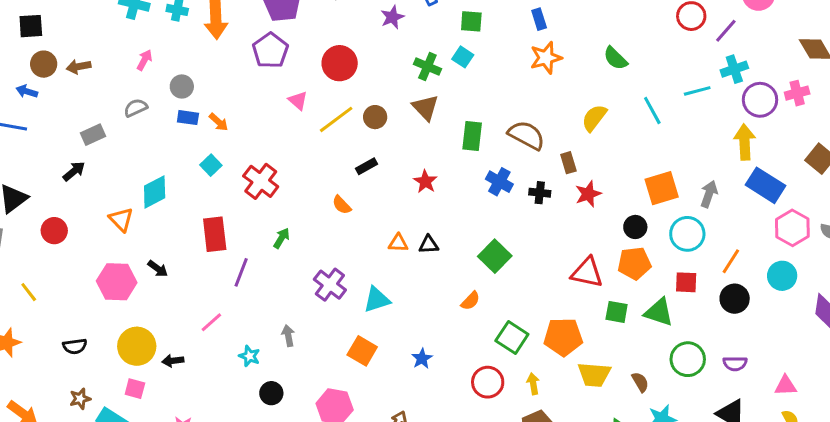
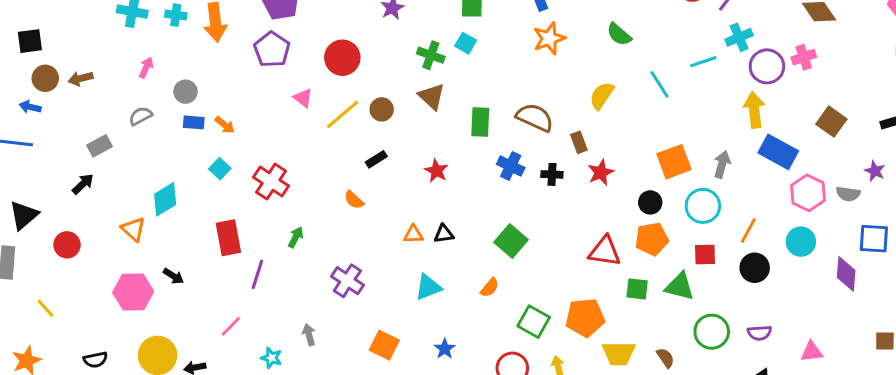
cyan triangle: (377, 300) -> (428, 287), moved

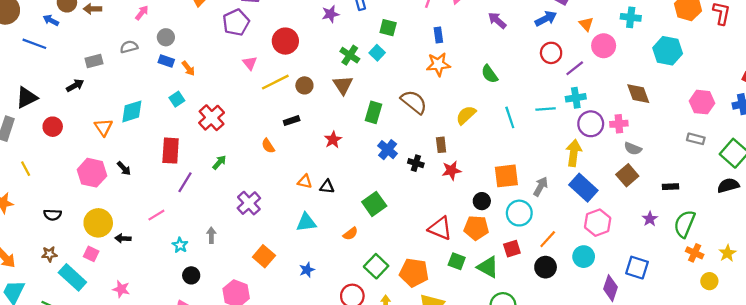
brown semicircle: (535, 117) -> (414, 102), moved
gray semicircle: (848, 194) -> (633, 149), moved
red square: (705, 255) -> (512, 249), turned -30

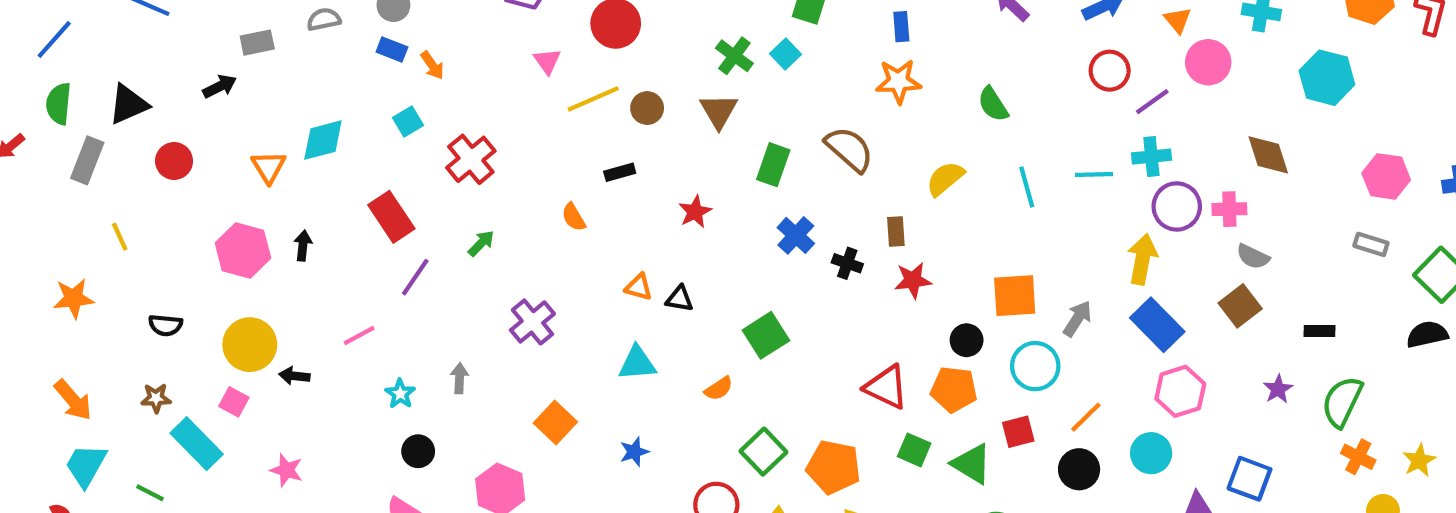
red rectangle: (171, 151) -> (391, 217), turned -40
black arrow: (124, 168) -> (303, 246), turned -133

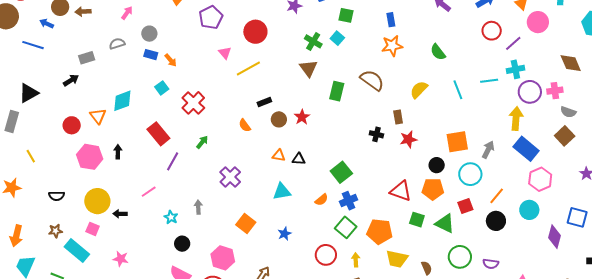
brown circle: (647, 108) -> (279, 119), moved
red circle: (174, 161) -> (72, 125), moved
blue cross: (796, 235) -> (349, 201), moved, turned 30
orange arrow: (73, 400) -> (16, 236), turned 60

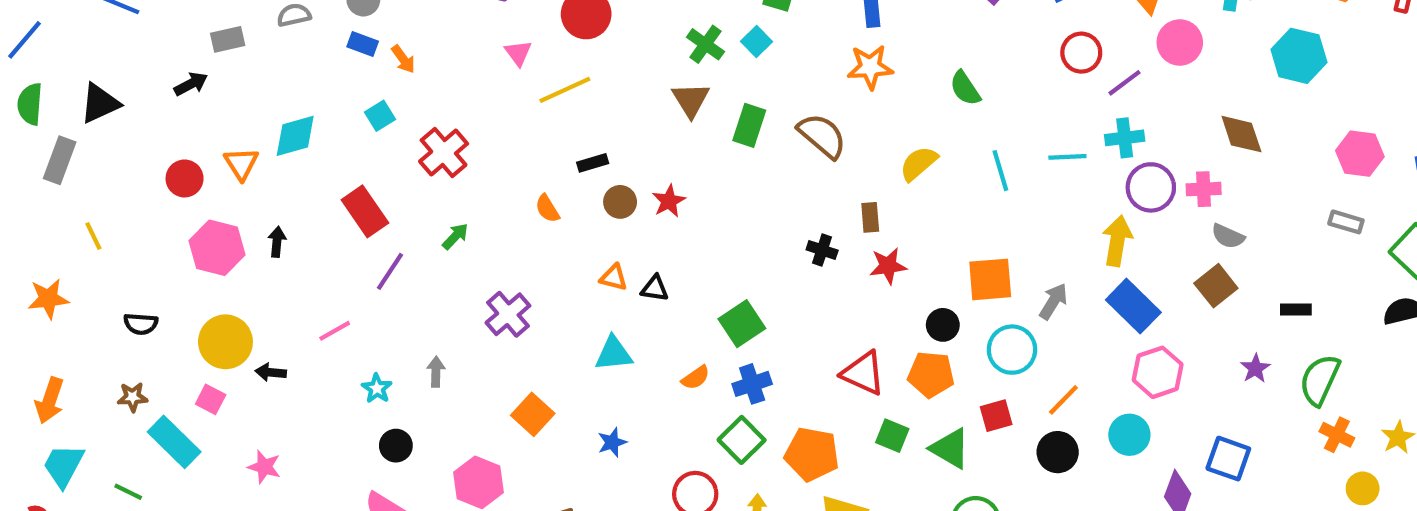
green rectangle: (337, 91) -> (749, 125), moved

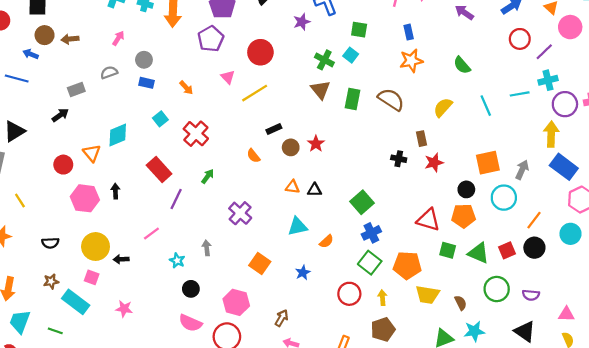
orange arrow: (403, 59) -> (186, 88), moved
orange semicircle: (696, 378) -> (326, 241), moved
red square: (996, 416) -> (507, 250), moved

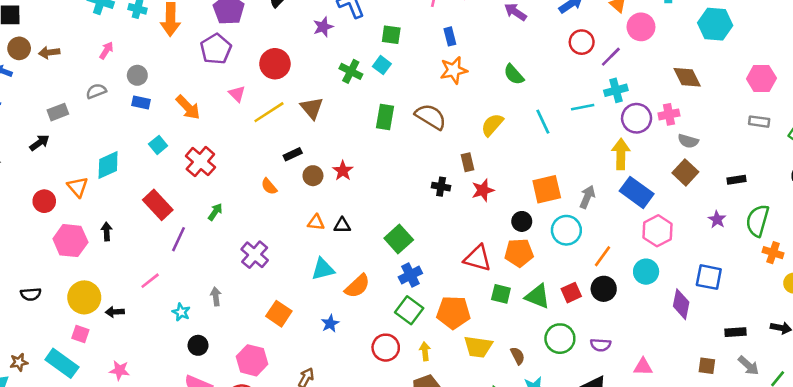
orange arrow: (186, 88) -> (188, 107), size x1.5
brown triangle: (320, 90) -> (312, 108), moved
orange semicircle: (326, 241) -> (357, 286), size x1.5
brown star: (51, 281) -> (19, 362), moved

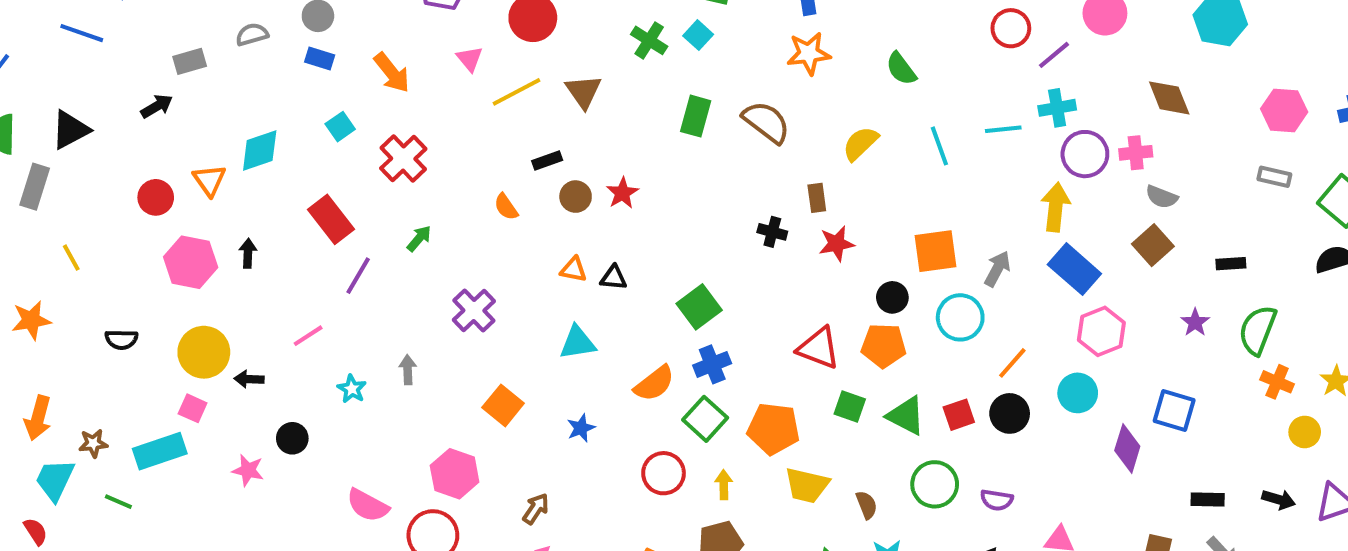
orange semicircle: (357, 286) -> (654, 383), moved
black circle: (198, 345) -> (292, 438), moved
cyan rectangle: (62, 363) -> (160, 451), turned -60

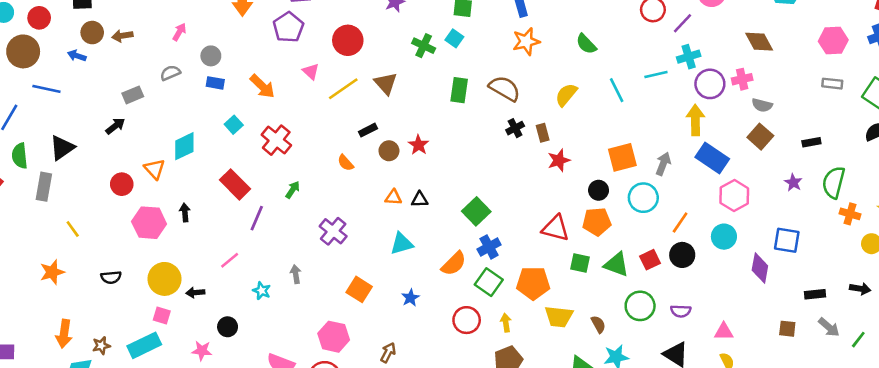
blue line: (82, 33) -> (46, 89), moved
black cross: (772, 232) -> (515, 128), moved, turned -36

